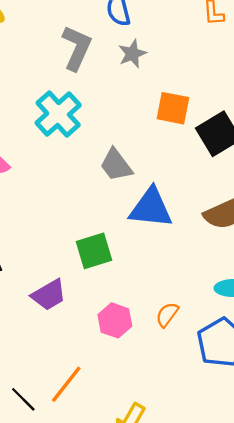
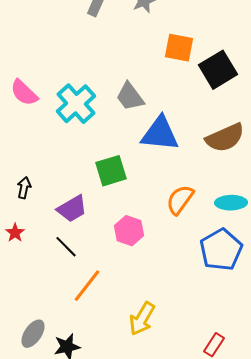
cyan cross: (58, 114) -> (76, 104), moved
orange semicircle: (167, 315) -> (180, 200), moved, size x1.4
black line: (23, 399) -> (66, 247), moved

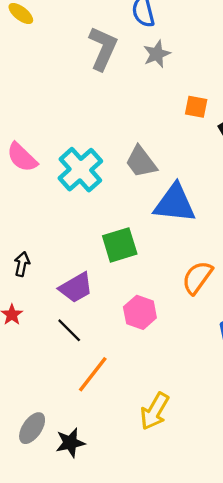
orange square: (179, 48) -> (196, 107), size x0.7

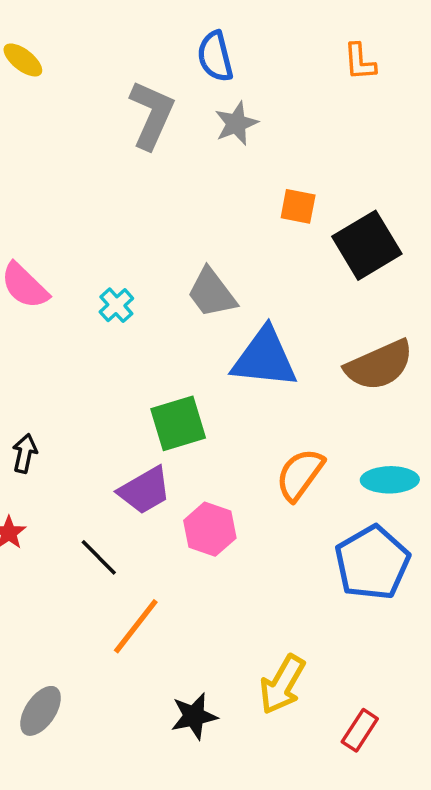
cyan cross: (80, 170) -> (116, 305), size x0.5
purple trapezoid: (76, 288) -> (145, 490), moved
yellow arrow: (155, 411) -> (282, 684), moved
black star: (70, 443) -> (194, 716), moved

